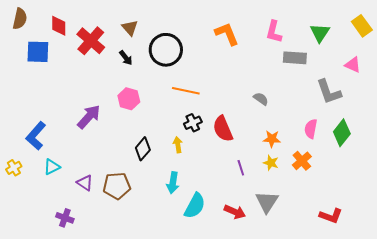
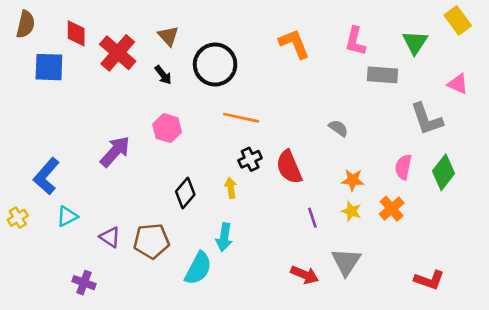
yellow rectangle: (362, 26) -> (458, 20), moved
cyan semicircle: (195, 206) -> (198, 268), moved

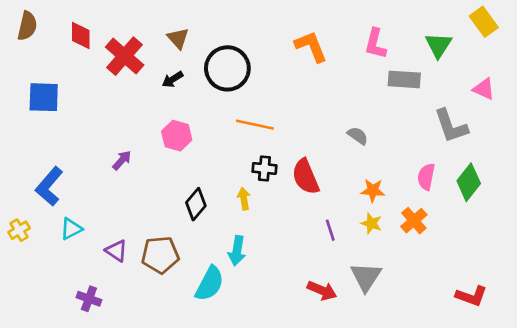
blue square: (49, 67) -> (44, 97), moved
black arrow: (163, 75) -> (173, 79), turned 96
purple arrow: (115, 151) -> (122, 160), size x0.6
black cross: (250, 159) -> (264, 168), turned 30
red L-shape: (429, 280) -> (471, 296), moved

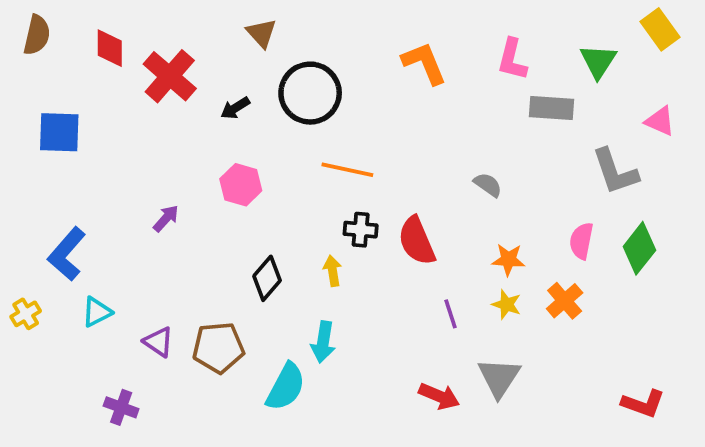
brown triangle: (178, 38) -> (261, 33), moved

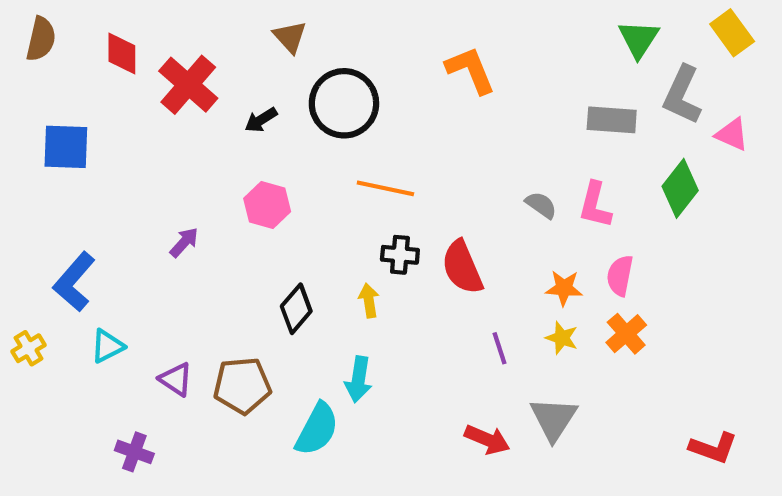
pink L-shape: (512, 59) -> (595, 205), moved
green triangle: (598, 61) -> (639, 39), moved
gray L-shape: (615, 172) -> (682, 95), moved, turned 44
pink semicircle: (581, 241) -> (620, 276), moved
green diamond: (639, 248) -> (680, 188), moved

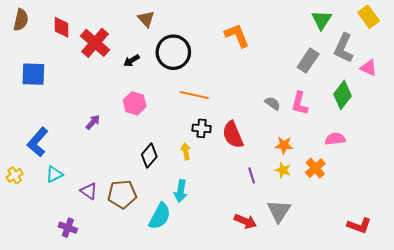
gray rectangle: (612, 120) -> (308, 61), turned -60
pink semicircle: (620, 276) -> (335, 139), moved, turned 72

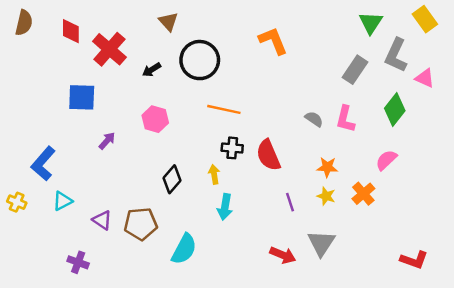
blue square: (33, 74) -> (82, 97), moved
pink semicircle: (335, 139) -> (386, 160), turned -36
yellow cross: (15, 175) -> (17, 202), turned -35
cyan arrow: (181, 191) -> (225, 207), moved

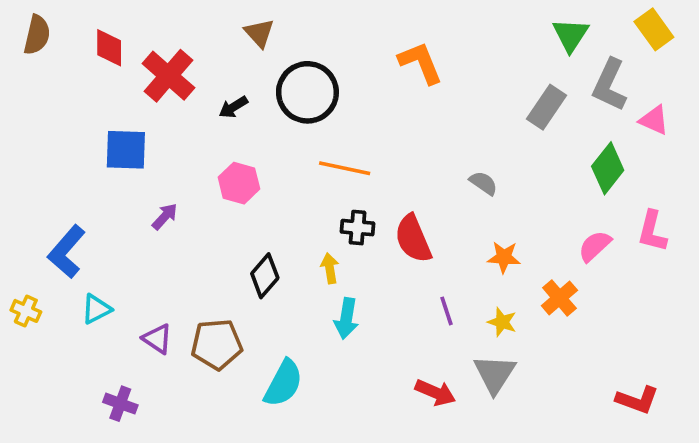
pink L-shape: (345, 119) -> (652, 231), moved
yellow star: (326, 196) -> (502, 322), moved

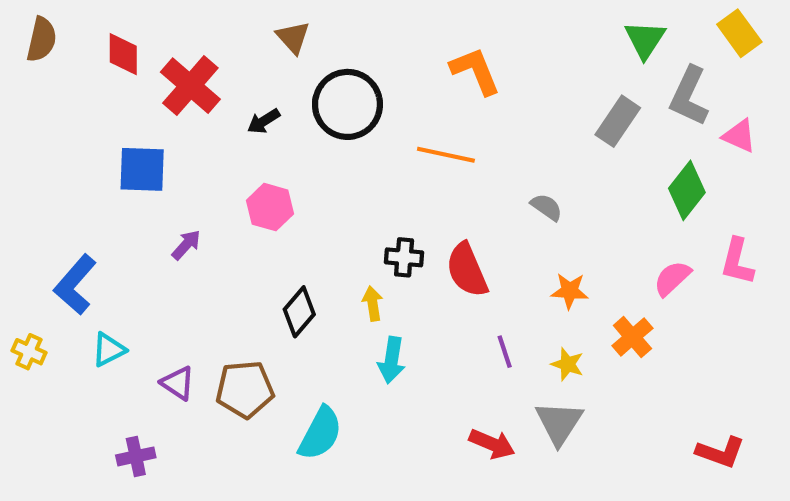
orange line: (345, 168) -> (446, 155), moved
purple cross: (120, 404) -> (136, 456), turned -32

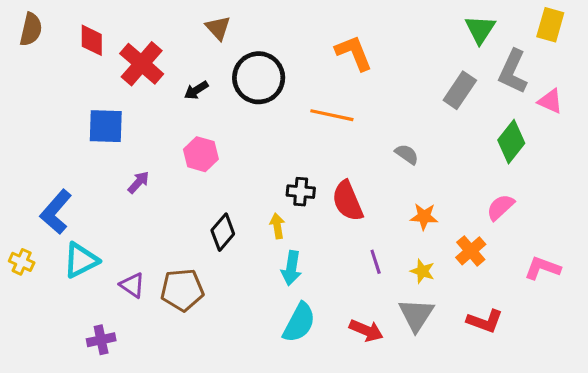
yellow rectangle: (739, 33) -> (550, 25), turned 52
pink L-shape: (737, 262) -> (542, 268), moved, turned 96
cyan triangle: (109, 350) -> (81, 260), size x1.4
cyan semicircle: (320, 433) -> (299, 323), moved
red L-shape: (720, 452) -> (485, 321), moved

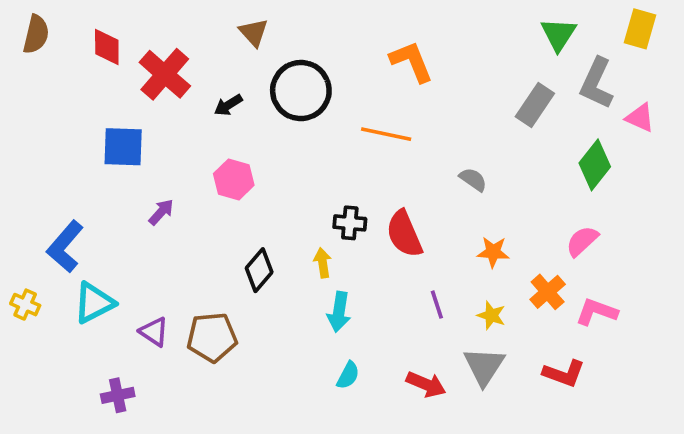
pink L-shape: (542, 268) -> (597, 312), moved
cyan semicircle: (299, 323) -> (348, 375), size x0.6

